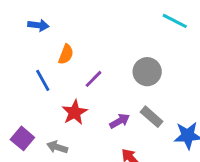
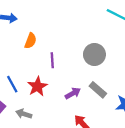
purple line: (94, 79) -> (52, 60), turned -49
blue line: (43, 80) -> (12, 84), moved

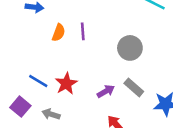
purple line: (52, 60) -> (83, 31), moved
blue line: (12, 84) -> (38, 81), turned -30

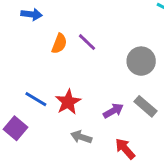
purple line: (83, 31) -> (87, 42), turned -42
gray arrow: (51, 114) -> (81, 137), moved

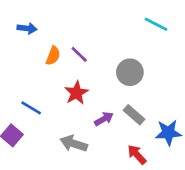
red star: (68, 102) -> (76, 93), moved
gray arrow: (81, 137) -> (74, 144), size x1.4
red arrow: (125, 149) -> (137, 155), moved

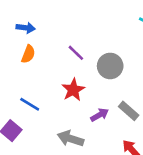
orange semicircle: (53, 56) -> (28, 54), moved
gray circle: (130, 72) -> (110, 66), moved

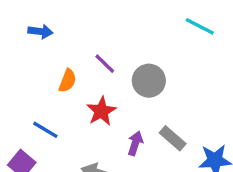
orange semicircle: (28, 54) -> (67, 81), moved
purple arrow: (100, 115) -> (135, 143), turned -42

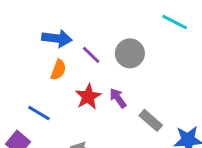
blue arrow: (40, 31) -> (57, 38), moved, size x1.4
gray circle: (149, 81) -> (130, 53), moved
purple arrow: (135, 143) -> (118, 98), moved, turned -54

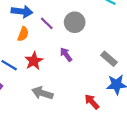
red star: (88, 97) -> (34, 61), moved
gray rectangle: (151, 120) -> (109, 59), moved

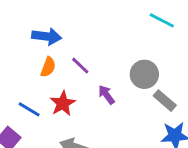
gray circle: (75, 22) -> (144, 74), moved
purple line: (47, 23) -> (80, 66), moved

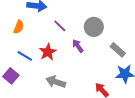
orange semicircle: (48, 67) -> (19, 27), moved
gray circle: (144, 74) -> (94, 27), moved

